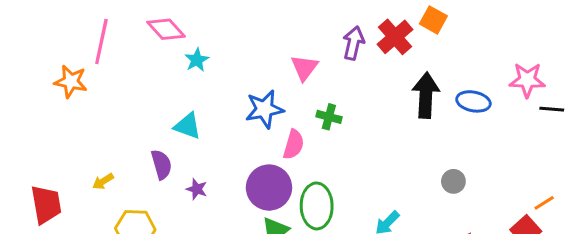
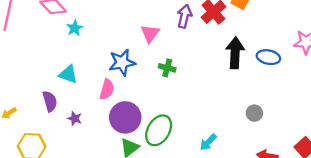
pink semicircle: (294, 144) -> (107, 89), moved
green ellipse: (317, 206) -> (159, 130), turned 32

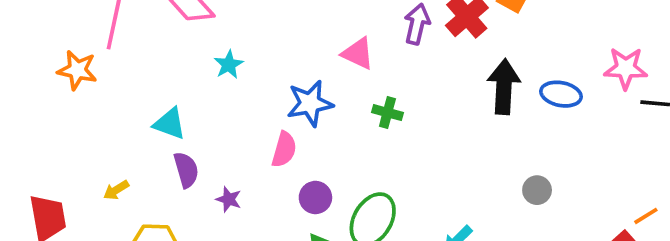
cyan star: (75, 28) -> (229, 65), moved
pink triangle: (150, 33) -> (358, 53), turned -42
cyan triangle: (68, 74) -> (170, 124), moved
purple circle: (125, 117) -> (315, 197), size x0.6

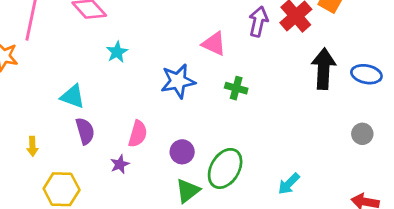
pink semicircle: (284, 149) -> (138, 134), moved
yellow arrow: (116, 190) -> (32, 146), turned -60
gray circle: (537, 190) -> (362, 134), moved
purple star: (229, 199) -> (120, 164), moved, turned 30

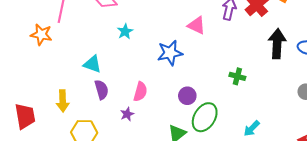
green cross: (236, 88) -> (237, 76), moved
yellow arrow: (32, 146) -> (63, 101), size x1.5
purple circle: (182, 152) -> (187, 96), moved

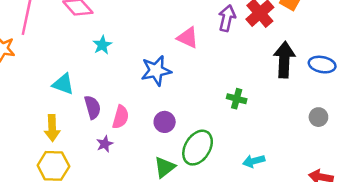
purple semicircle: (102, 90) -> (92, 107), moved
purple circle: (187, 96) -> (165, 122), moved
yellow arrow: (63, 101) -> (52, 128), moved
cyan arrow: (252, 128) -> (254, 161), turned 30

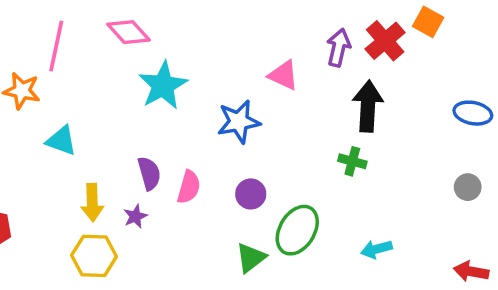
cyan star: (102, 45) -> (163, 86), size x1.8
black arrow: (284, 60) -> (368, 106), moved
cyan triangle: (63, 84) -> (61, 141), moved
purple star: (105, 144) -> (135, 216), moved

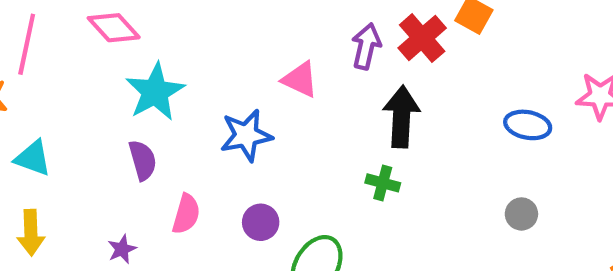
purple semicircle: (149, 173) -> (143, 160), moved
yellow arrow: (92, 203) -> (31, 233), moved

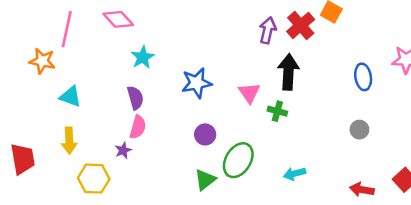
pink triangle: (300, 79) -> (249, 93), moved, turned 30
cyan star: (155, 92) -> (143, 57), size x0.7
blue ellipse: (528, 125) -> (363, 77), turned 70
pink semicircle: (186, 214) -> (138, 127), moved

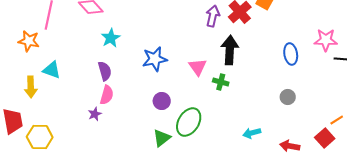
yellow arrow: (69, 141) -> (31, 87), moved
cyan arrow: (295, 174) -> (252, 133), moved
yellow hexagon: (94, 179) -> (40, 137), moved

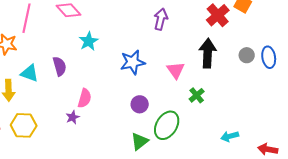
purple arrow: (213, 16) -> (161, 19), moved
purple semicircle: (105, 71) -> (60, 66), moved
green cross: (221, 82) -> (197, 95), moved, turned 35
gray circle: (288, 97) -> (247, 55), moved
yellow hexagon: (40, 137) -> (24, 125), moved

